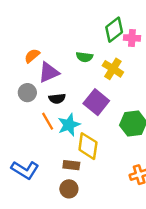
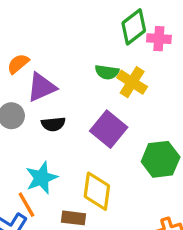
green semicircle: (84, 57) -> (107, 72), moved
orange line: (48, 121) -> (26, 205), moved
cyan star: (69, 125) -> (42, 178), moved

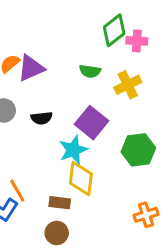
yellow cross: (132, 82) -> (128, 85), moved, turned 32
purple triangle: (42, 87) -> (31, 68), moved
cyan star: (42, 178) -> (73, 150), moved

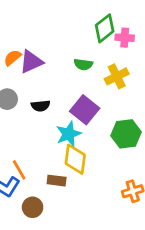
brown circle: (57, 233) -> (33, 207), moved

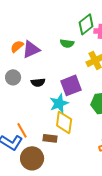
green semicircle: (83, 64) -> (67, 43), moved
purple square: (85, 110) -> (71, 85), turned 30
brown circle: (33, 207) -> (32, 158), size x1.5

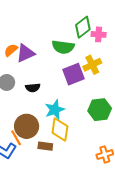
green semicircle: (67, 43) -> (63, 47), size x1.5
purple square: (71, 85) -> (74, 74), moved
brown circle: (32, 158) -> (27, 126), moved

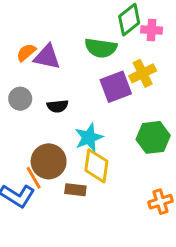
purple triangle: (25, 53) -> (47, 57), turned 36

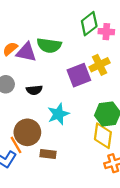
green semicircle: (101, 48) -> (49, 45), moved
yellow diamond: (96, 166) -> (103, 136), moved

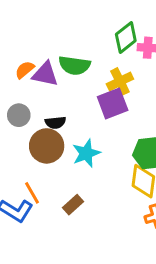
yellow cross: (99, 65) -> (120, 81), moved
brown circle: (27, 132) -> (47, 146), moved
brown rectangle: (48, 154) -> (73, 205), turned -49

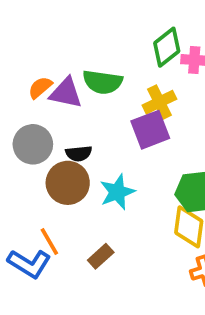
gray circle: (19, 115) -> (33, 144), size x1.4

